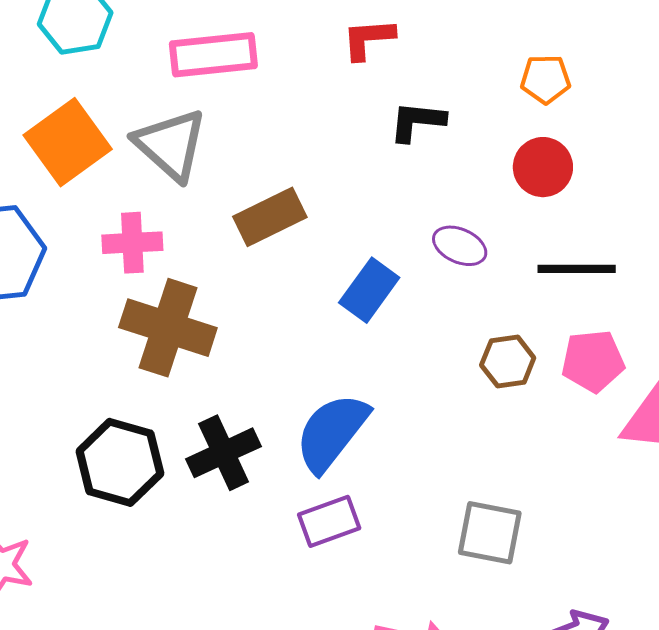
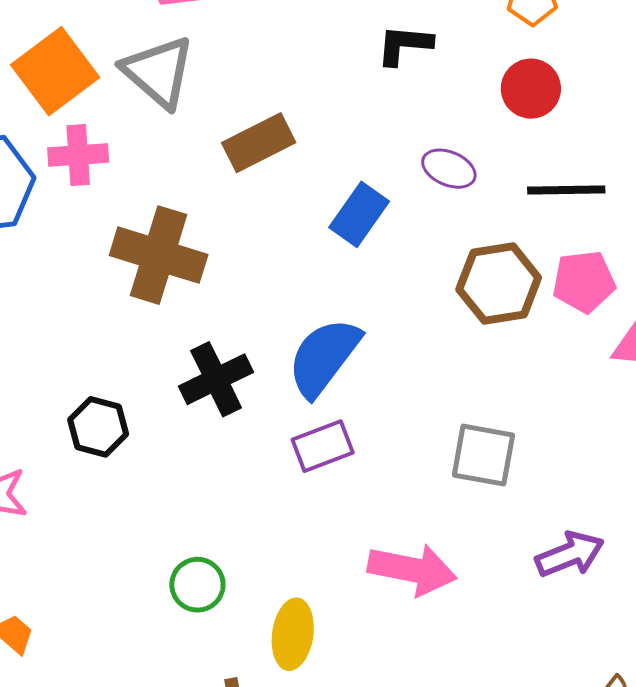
pink cross: (132, 243) -> (78, 155), moved
brown hexagon: (508, 361) -> (499, 284), size x1.5
black hexagon: (120, 462) -> (98, 427), moved, size x0.7

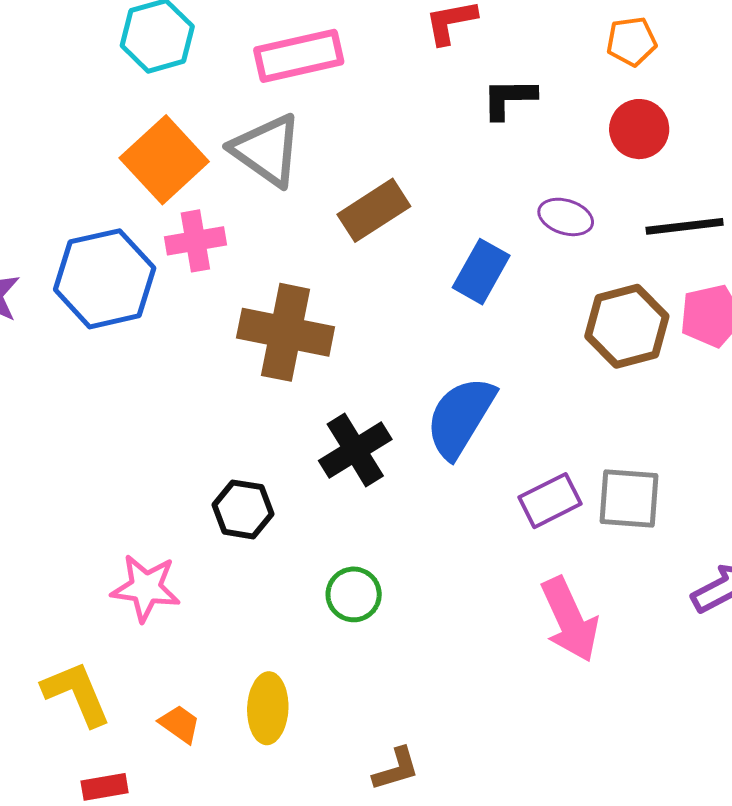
purple rectangle: (323, 446) -> (550, 501), moved
pink arrow: (412, 570) -> (570, 620), turned 60
green circle: (197, 585) -> (354, 594), moved
yellow ellipse: (293, 634) -> (268, 708), moved

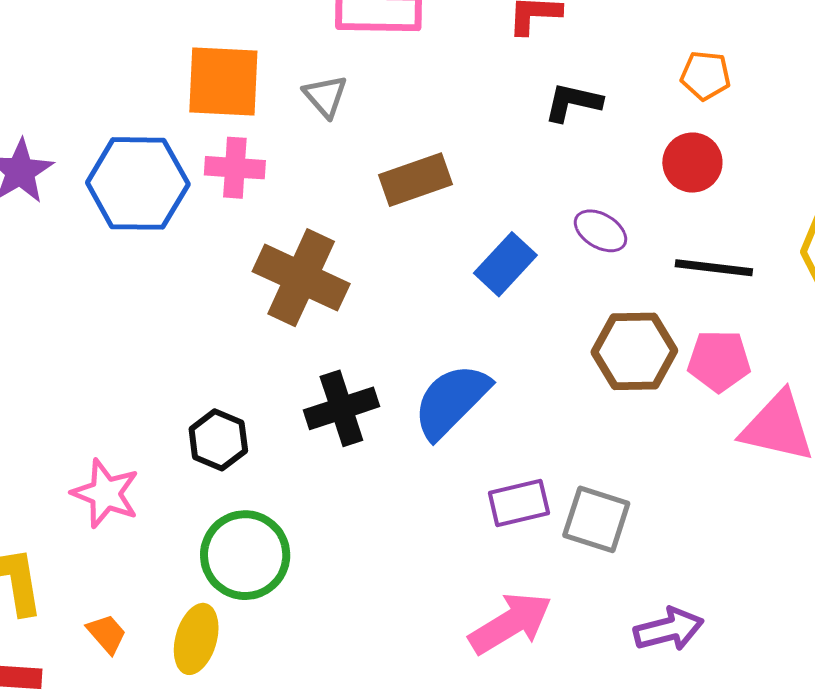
gray triangle: (267, 150) -> (325, 96), size x0.6
orange square: (164, 160) -> (223, 81), turned 32
green circle: (354, 594) -> (245, 555), moved, size x1.6
pink arrow: (570, 620) -> (510, 623), turned -110

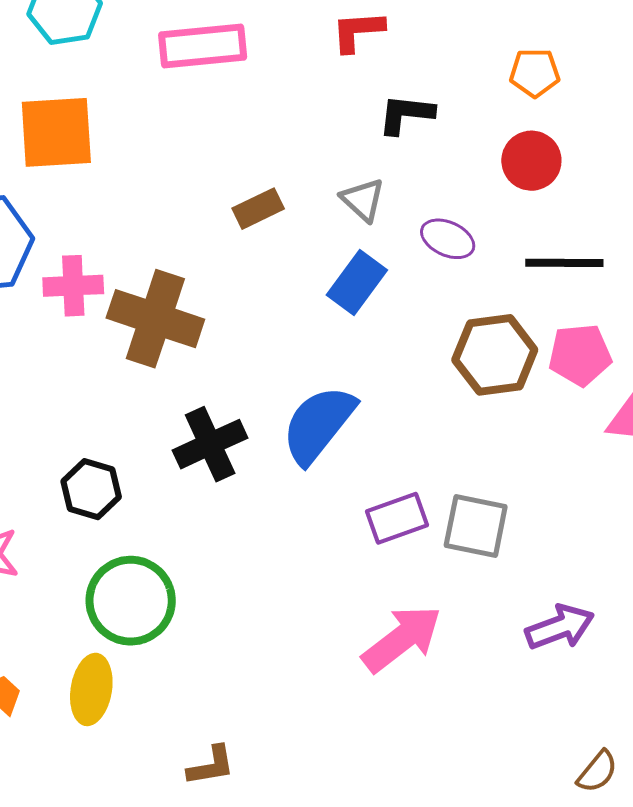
gray triangle: (325, 96) -> (363, 200), moved
pink cross: (235, 168) -> (73, 286), moved
brown rectangle: (415, 180) -> (258, 209), size x0.7

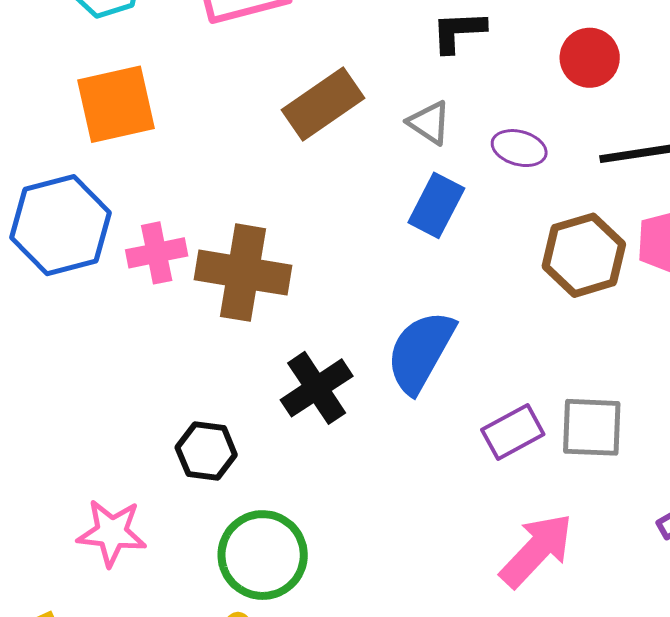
brown rectangle: (258, 209) -> (323, 104), moved, size x1.6

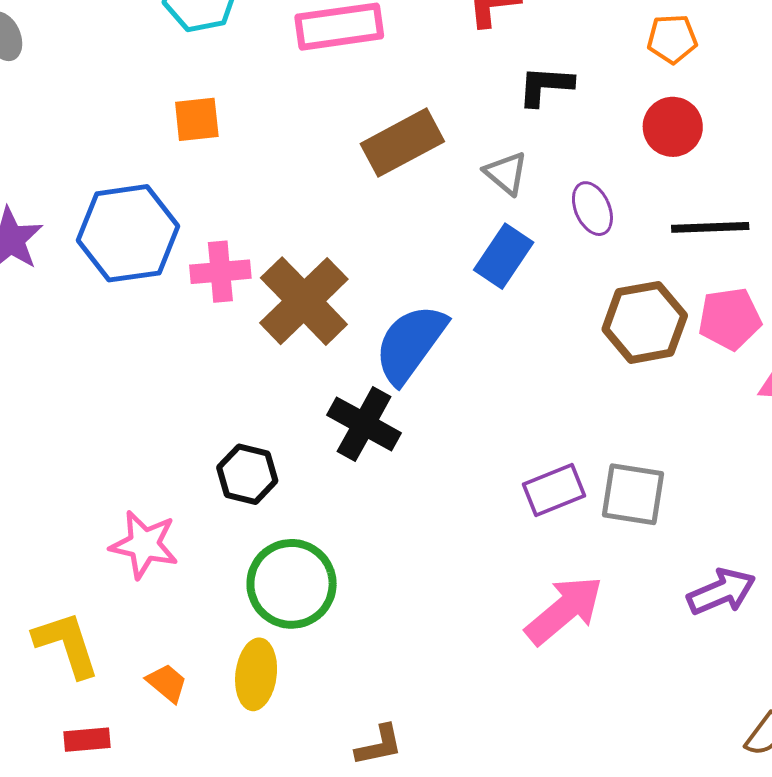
orange square: (116, 104) -> (197, 119), size x0.6
purple ellipse: (519, 148) -> (592, 209), turned 44
brown cross: (243, 273) -> (304, 301), turned 30
blue semicircle: (421, 352) -> (410, 344), moved
black cross: (317, 388) -> (364, 424), turned -34

